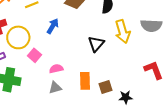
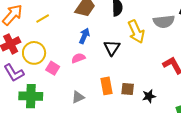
blue arrow: (53, 26) -> (84, 36), moved
pink semicircle: (56, 69) -> (78, 58), moved
brown square: (106, 87) -> (128, 89), turned 32

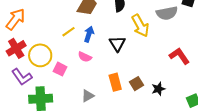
yellow line: (43, 19) -> (68, 32), moved
pink semicircle: (78, 58) -> (85, 57), turned -128
brown square: (128, 89) -> (137, 84), turned -32

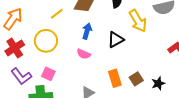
yellow line: (68, 32) -> (57, 14), moved
black triangle: (117, 44) -> (116, 40), turned 36
yellow circle: (40, 55) -> (46, 41), moved
pink square: (60, 69) -> (48, 74), moved

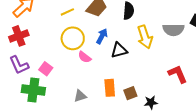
blue arrow: (87, 31) -> (102, 36), moved
yellow circle: (46, 41) -> (73, 38), moved

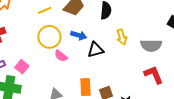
gray semicircle: (173, 30) -> (151, 45), moved
blue arrow: (102, 36) -> (79, 35), turned 77
yellow arrow: (145, 37) -> (122, 37), size x0.7

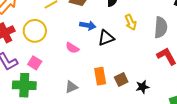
yellow circle: (49, 37) -> (35, 31), moved
gray semicircle: (151, 45) -> (161, 27), turned -80

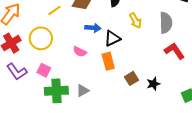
orange rectangle: (100, 76) -> (108, 61), moved
green cross: (24, 85) -> (56, 91), moved

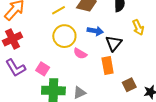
yellow circle: (41, 38) -> (64, 36), moved
black triangle: (112, 38) -> (114, 43), turned -30

